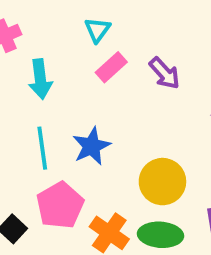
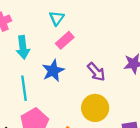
purple arrow: (164, 73) -> (96, 72), moved
blue star: (92, 146) -> (53, 71), moved

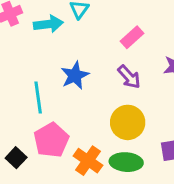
pink rectangle: (65, 40) -> (132, 37), moved
cyan arrow: (23, 47) -> (48, 24), moved, turned -90

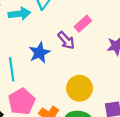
purple arrow: (129, 77) -> (66, 40), moved

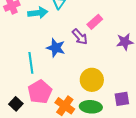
blue star: (39, 53) -> (56, 48), turned -30

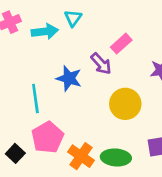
yellow circle: (92, 80) -> (125, 104), moved

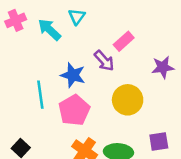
cyan arrow: (45, 31) -> (49, 30), turned -130
pink pentagon: (48, 137) -> (74, 110), moved

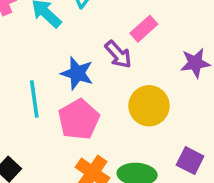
purple square: (159, 142) -> (190, 161), turned 36

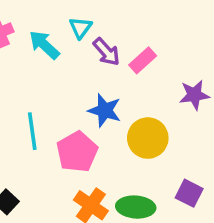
purple arrow: (118, 54) -> (106, 52), moved
blue star: (77, 73) -> (105, 110), moved

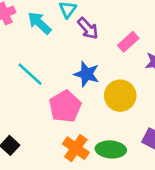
pink rectangle: (143, 60) -> (128, 42), moved
cyan line: (32, 131) -> (30, 74), moved, turned -40

